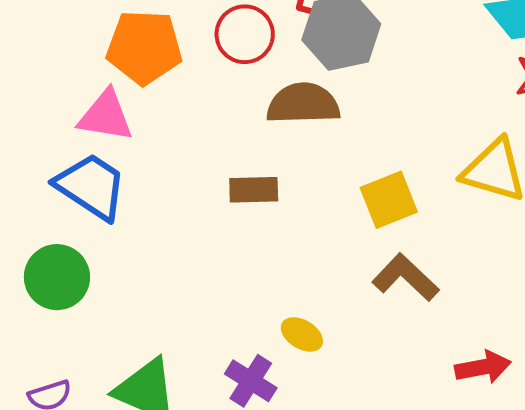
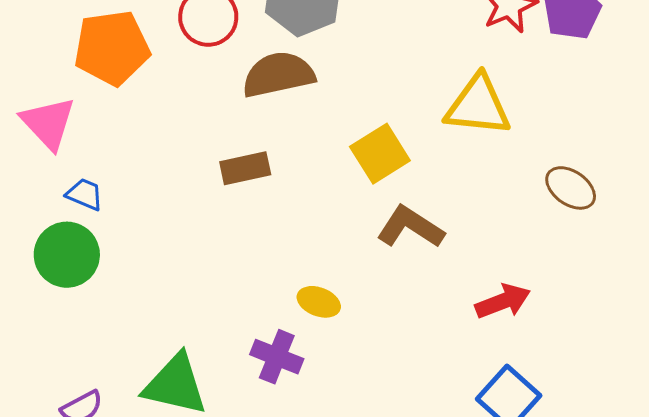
pink triangle: (106, 116) -> (48, 123), moved, turned 48
blue trapezoid: (91, 186) -> (85, 194), size x0.5
green circle: (57, 277) -> (67, 255), moved

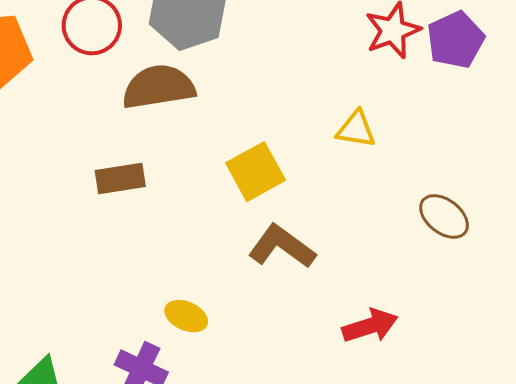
yellow triangle: (478, 106) -> (356, 129), size x0.6

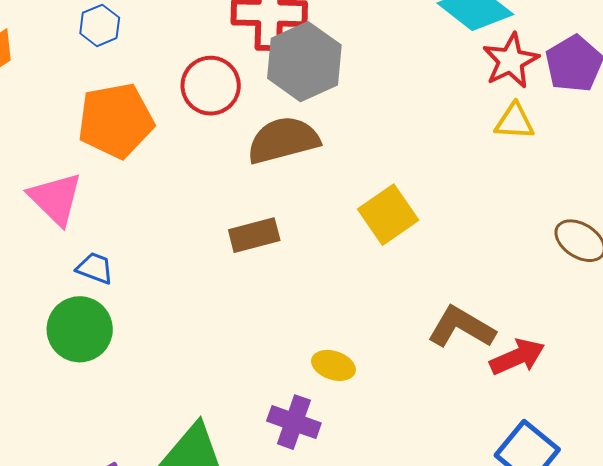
yellow triangle: (356, 129) -> (515, 122), moved
brown L-shape: (282, 247) -> (461, 327), moved

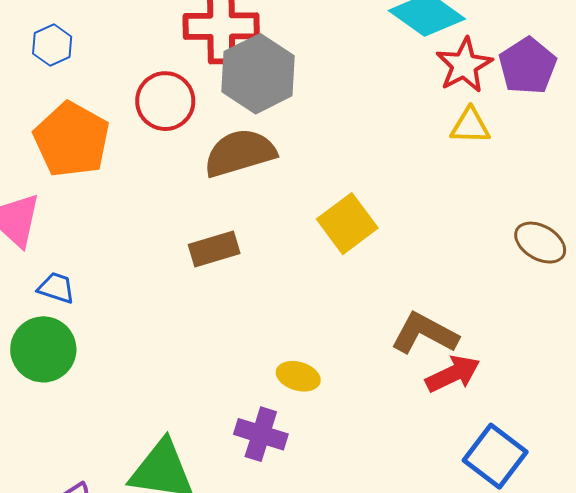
orange pentagon: (116, 121) -> (72, 140), turned -30
red arrow: (517, 357) -> (453, 374), moved

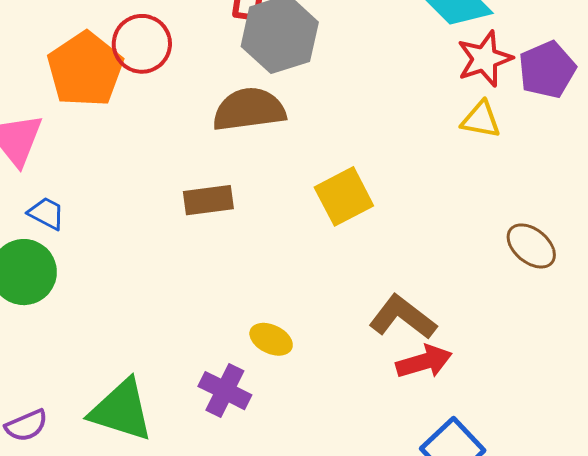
red circle: (165, 101) -> (142, 44), moved

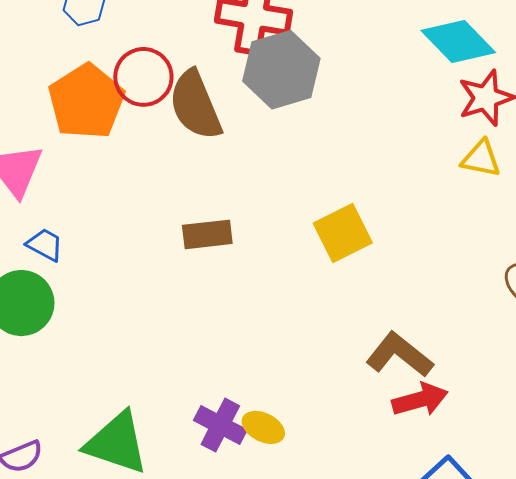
brown semicircle: (249, 109) -> (195, 105), moved, turned -106
yellow ellipse: (271, 339) -> (263, 427), moved

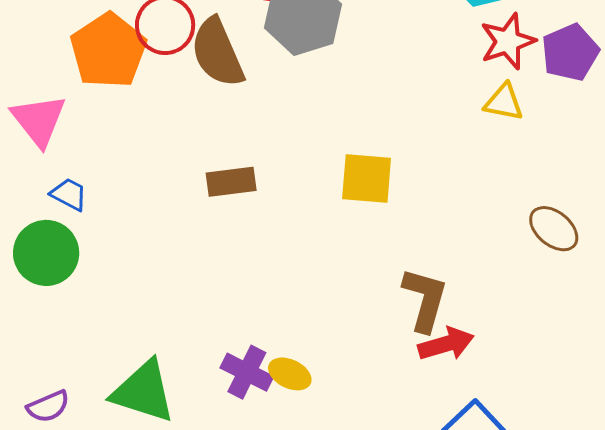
yellow square: (343, 233) -> (367, 178), turned 32
brown L-shape: (399, 355) -> (425, 299), turned 68

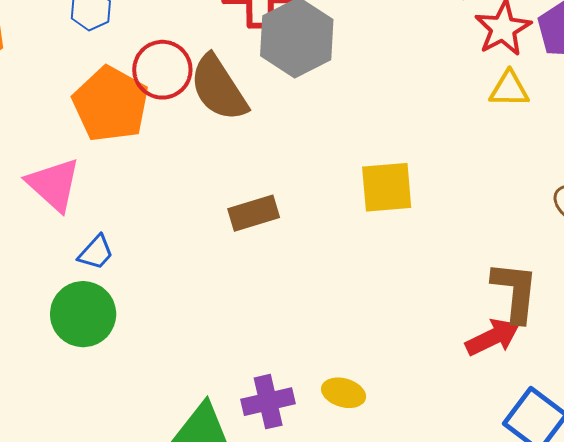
blue trapezoid: (69, 194) -> (96, 252), turned 114
brown L-shape: (425, 299) -> (515, 292), moved
purple cross: (247, 372) -> (268, 402), moved, turned -30

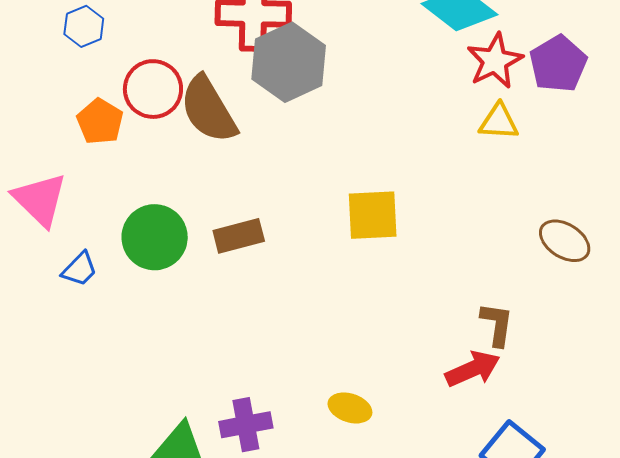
orange pentagon: (111, 104) -> (100, 122), size x0.6
brown L-shape: (515, 292) -> (497, 324), size x0.7
green circle: (83, 314) -> (155, 237), moved
yellow ellipse: (344, 393) -> (350, 408), moved

